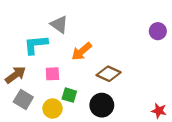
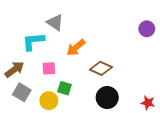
black circle: (102, 105) -> (107, 98), moved

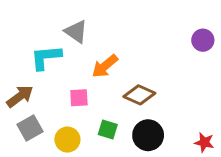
pink square: (49, 68) -> (79, 98), moved
green square: (64, 88) -> (108, 129), moved
gray square: (22, 92) -> (30, 128), turned 30

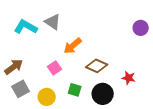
cyan L-shape: (46, 57) -> (26, 27), moved, turned 35
pink square: (79, 98) -> (55, 68), turned -32
red star: (204, 142) -> (129, 78), moved

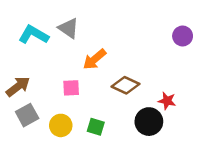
pink square: (55, 68) -> (71, 88), turned 32
green square: (75, 90) -> (96, 127), moved
black circle: (103, 94) -> (149, 122), moved

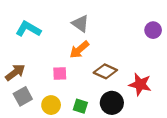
gray triangle: (69, 28) -> (80, 24), moved
red star: (167, 101) -> (140, 84), size x1.5
black circle: (149, 122) -> (112, 103), moved

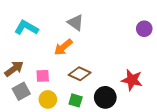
orange arrow: (79, 50) -> (63, 47), moved
brown diamond: (105, 71) -> (80, 74), moved
pink square: (60, 74) -> (43, 76), moved

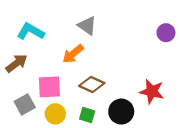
brown arrow: (14, 69) -> (16, 63), moved
pink square: (43, 76) -> (49, 87), size x1.5

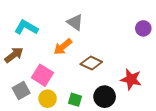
brown diamond: (92, 84) -> (91, 63), moved
pink square: (49, 87) -> (42, 75), turned 35

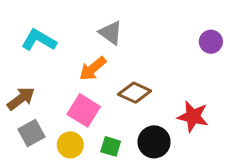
brown arrow: (14, 55) -> (21, 99), moved
pink square: (42, 75) -> (84, 110), moved

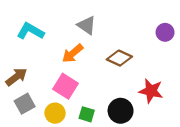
brown diamond: (135, 93) -> (119, 58), moved

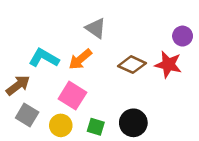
cyan L-shape: (30, 31) -> (44, 58), moved
red star: (151, 91) -> (168, 65), moved
gray square: (25, 104) -> (27, 115), turned -30

